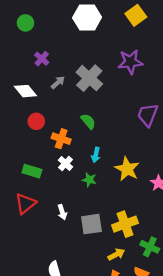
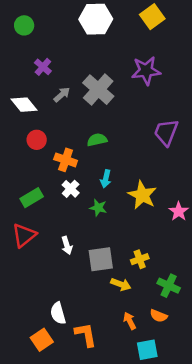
green semicircle: (88, 121) -> (97, 140), turned -63
green rectangle: (32, 171) -> (32, 198), turned -48
yellow cross: (125, 224) -> (140, 259), size x0.6
yellow arrow: (116, 254) -> (121, 284), moved, turned 49

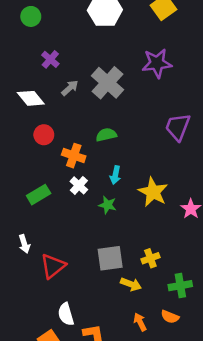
red triangle: (24, 235) -> (53, 266), moved
white arrow: (67, 245) -> (24, 244), moved
green cross: (169, 286) -> (180, 286), turned -35

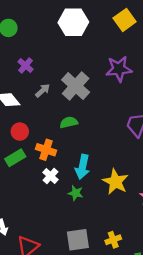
green semicircle: (106, 135) -> (69, 122), moved
cyan arrow: (115, 175) -> (82, 167), size x1.5
green rectangle: (39, 195) -> (15, 158), moved

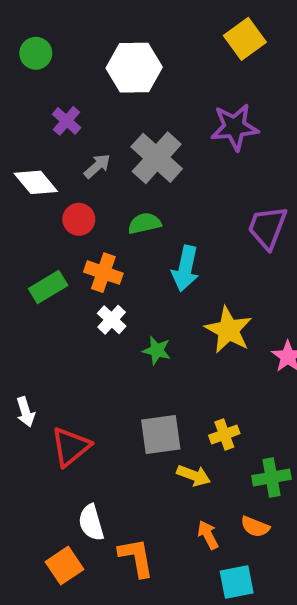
white hexagon: (73, 22) -> (134, 68), moved
red circle: (20, 132) -> (79, 219), moved
cyan arrow: (82, 167) -> (185, 268), moved

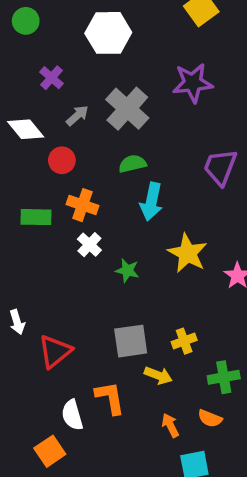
green semicircle: (144, 223) -> (132, 164), moved
green rectangle: (48, 287) -> (36, 217), turned 32
orange L-shape: (136, 557) -> (110, 398), moved

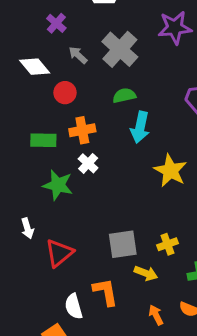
gray arrow: (77, 116) -> (78, 55), turned -96
orange cross: (83, 205) -> (82, 130), turned -30
green star: (127, 270) -> (58, 185), moved, size x1.5

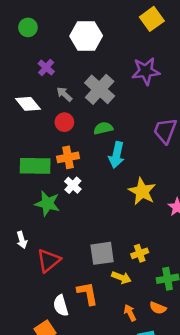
red circle: (65, 93) -> (64, 122), moved
green rectangle: (43, 140) -> (35, 166), size x1.4

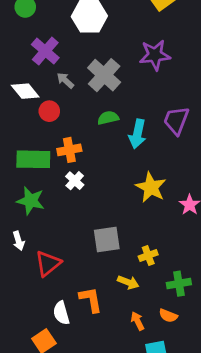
purple cross: (46, 68) -> (45, 51), size x1.5
red circle: (64, 122) -> (49, 111), moved
cyan arrow: (117, 155) -> (137, 134), moved
green star: (47, 204) -> (31, 201), moved
gray square: (102, 253) -> (107, 239), moved

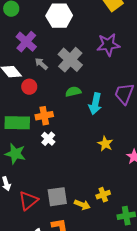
yellow star: (151, 187) -> (105, 144), size x0.7
gray square: (107, 239) -> (57, 197), moved
yellow arrow: (128, 282) -> (82, 205), moved

